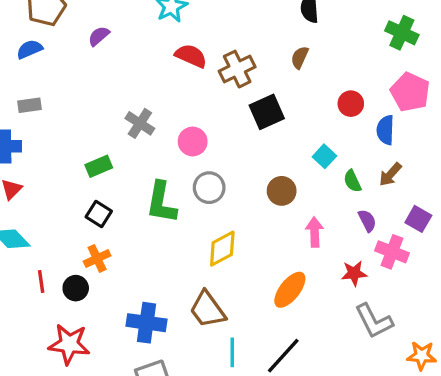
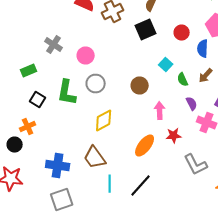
black square: (267, 112) -> (146, 30), moved
black square: (99, 214) -> (38, 100), moved
red star: (354, 273) -> (174, 136), moved

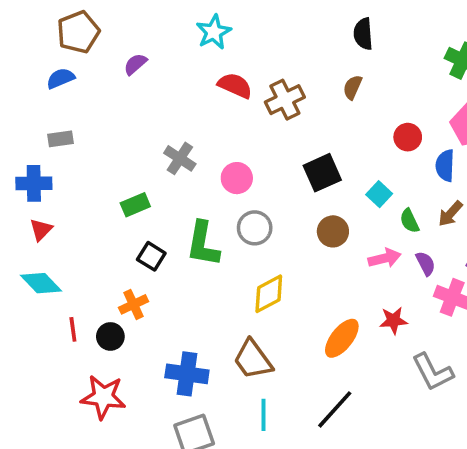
black square: (146, 30) -> (322, 173), moved
pink arrow: (160, 110) -> (385, 258), moved, turned 78
cyan line: (110, 184) -> (263, 415), moved

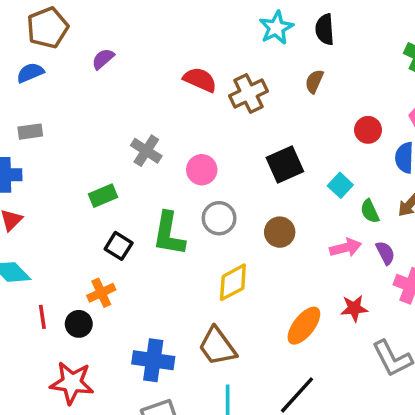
cyan star: (214, 32) -> (276, 28), moved
brown circle: (333, 231) -> (280, 232), moved

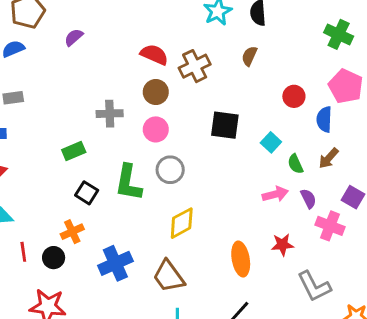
gray cross: (146, 151) -> (110, 114), turned -35
black square: (285, 165) -> (225, 125), turned 32
brown circle: (280, 232) -> (156, 92), moved
orange ellipse: (304, 326) -> (241, 259), turned -48
blue cross: (153, 360) -> (115, 263), moved, turned -32

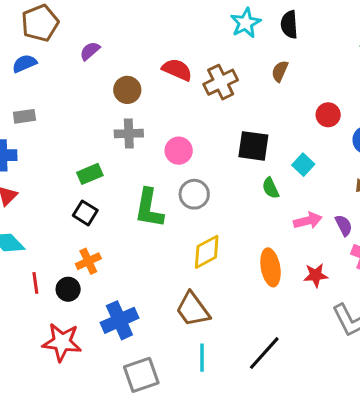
brown circle: (156, 92) -> (127, 90), moved
green semicircle: (295, 164) -> (271, 188), moved
black square: (87, 193) -> (85, 213), moved
orange ellipse: (241, 259) -> (271, 267), moved
blue cross: (115, 263) -> (119, 320), moved

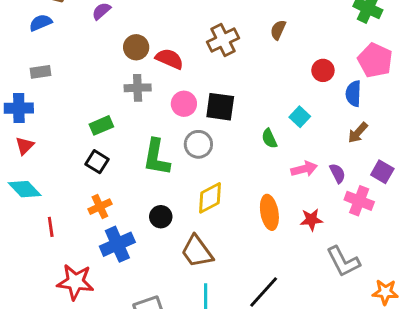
red semicircle: (177, 70) -> (169, 59), moved
black square: (253, 146) -> (220, 107), moved
black circle: (68, 289) -> (161, 217), moved
blue cross: (119, 320) -> (117, 244), moved

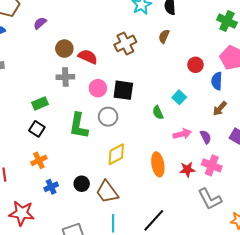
pink cross: (359, 201) -> (212, 165), moved
black circle: (161, 217) -> (82, 184), moved
blue cross: (117, 244) -> (51, 187), size x0.6

